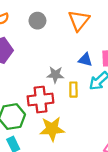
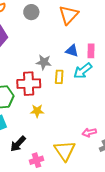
yellow star: (52, 129) -> (37, 111), size x0.6

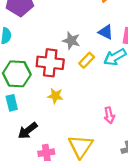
yellow rectangle: (59, 77) -> (87, 60), turned 32
pink arrow: (89, 132) -> (109, 115), moved, turned -96

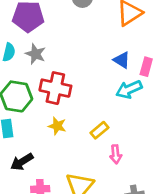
gray star: (71, 41) -> (35, 54), moved
yellow rectangle: (87, 60) -> (99, 130), moved

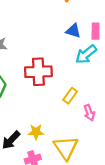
red cross: (55, 88) -> (38, 72), moved
yellow star: (57, 126) -> (36, 132), moved

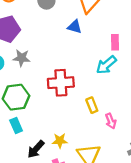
blue triangle: (73, 31) -> (75, 27), moved
yellow rectangle: (70, 96) -> (92, 105), turned -56

